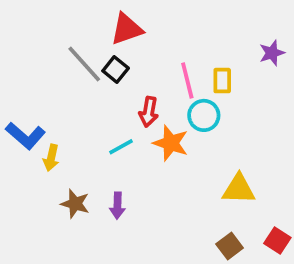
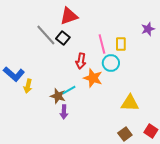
cyan line: (121, 147) -> (69, 90), moved
brown star: (75, 204) -> (58, 96), moved

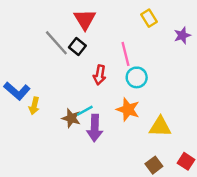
red triangle: (69, 16) -> (85, 19), turned -42
yellow rectangle: (121, 44) -> (149, 18), moved, turned -32
orange star: (93, 78) -> (128, 109), moved
purple arrow: (64, 112) -> (95, 128), moved, size x1.5

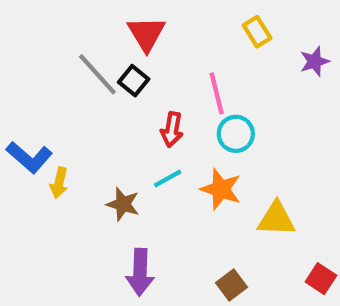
cyan line: (85, 111) -> (168, 179), moved
purple arrow: (95, 128) -> (140, 272), moved
brown square: (154, 165) -> (232, 285), moved

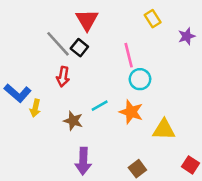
red arrow: (172, 130) -> (63, 77), moved

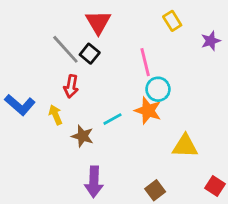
yellow arrow: (35, 108) -> (55, 115), moved, turned 144
orange star: (131, 112) -> (148, 111), moved

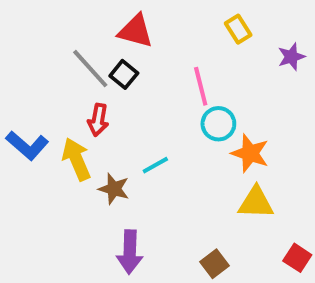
red triangle: (98, 22) -> (136, 31), turned -44
orange star: (148, 111) -> (250, 153), moved
yellow arrow: (55, 115) -> (76, 159), size x1.5

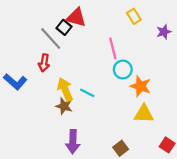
black square: (124, 74) -> (64, 27), moved
red arrow: (98, 120) -> (44, 63), moved
yellow arrow: (76, 159) -> (65, 89), moved
cyan line: (155, 165) -> (87, 93), turned 56

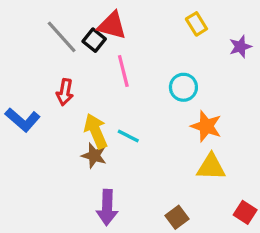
gray line: (51, 38) -> (62, 37), moved
pink line: (113, 48) -> (123, 71), moved
cyan circle: (123, 70) -> (183, 87), moved

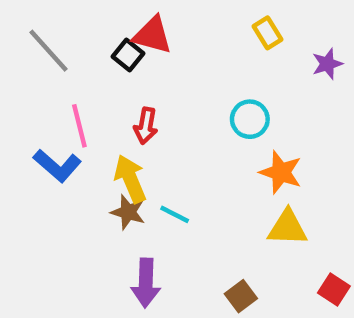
gray line: (62, 37) -> (48, 51), moved
pink line: (123, 71) -> (79, 126), moved
red arrow: (65, 92) -> (146, 126), moved
blue L-shape: (23, 120) -> (57, 166), moved
cyan line: (128, 136) -> (175, 214), moved

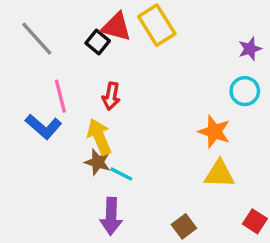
yellow rectangle: (268, 33) -> (157, 25), moved, size x1.6
cyan circle: (250, 119) -> (245, 91), moved
cyan line: (175, 214) -> (121, 174), moved

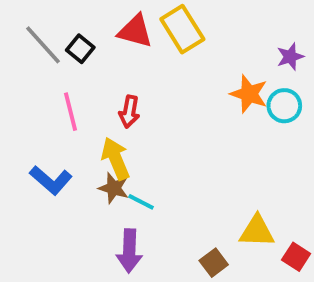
black square: (98, 42) -> (80, 49), moved
blue L-shape: (43, 127) -> (51, 180), moved
orange star: (214, 132) -> (249, 94), moved
yellow triangle: (219, 174) -> (257, 231), moved

